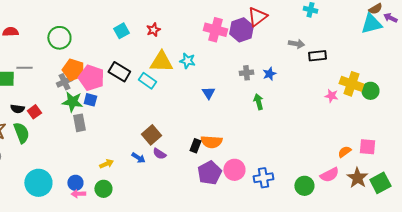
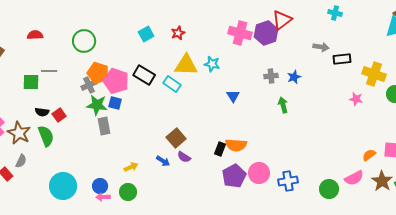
yellow cross: (351, 84) -> (374, 74), moved

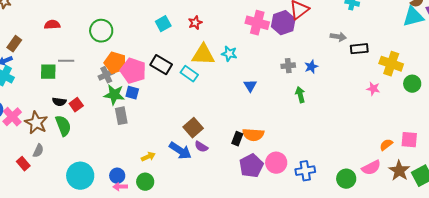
blue arrow: (163, 161) -> (180, 151), size x1.6

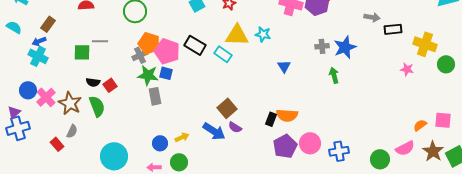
blue star: (311, 67) -> (345, 47), size x1.6
blue circle: (117, 176) -> (160, 143), moved

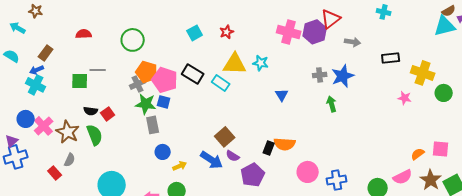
gray arrow: (372, 17) -> (353, 42), moved
blue circle: (160, 143) -> (163, 152), moved
purple pentagon: (285, 146) -> (253, 175), moved

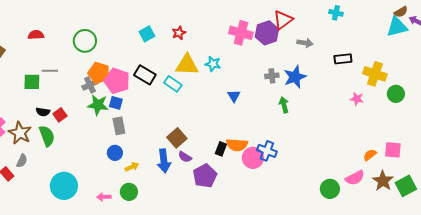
gray rectangle: (153, 125) -> (119, 126), moved
blue arrow: (212, 160) -> (164, 161), turned 50
pink circle: (308, 172) -> (253, 158), moved
blue cross: (337, 180) -> (267, 151), moved, turned 30

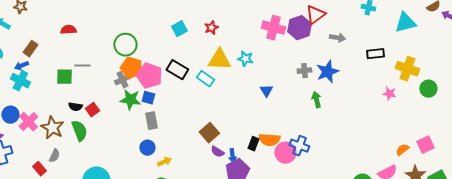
cyan triangle: (397, 27) -> (405, 23), moved
green circle: (85, 41) -> (125, 45), moved
pink square: (393, 150) -> (425, 145), turned -30
blue arrow: (164, 161) -> (232, 156), moved, size x0.6

